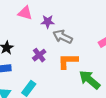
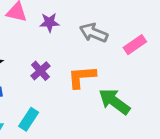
gray arrow: (63, 37) -> (94, 33), moved

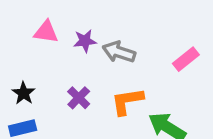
gray arrow: (94, 33) -> (119, 52), moved

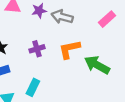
purple cross: (79, 98) -> (37, 49), turned 32

